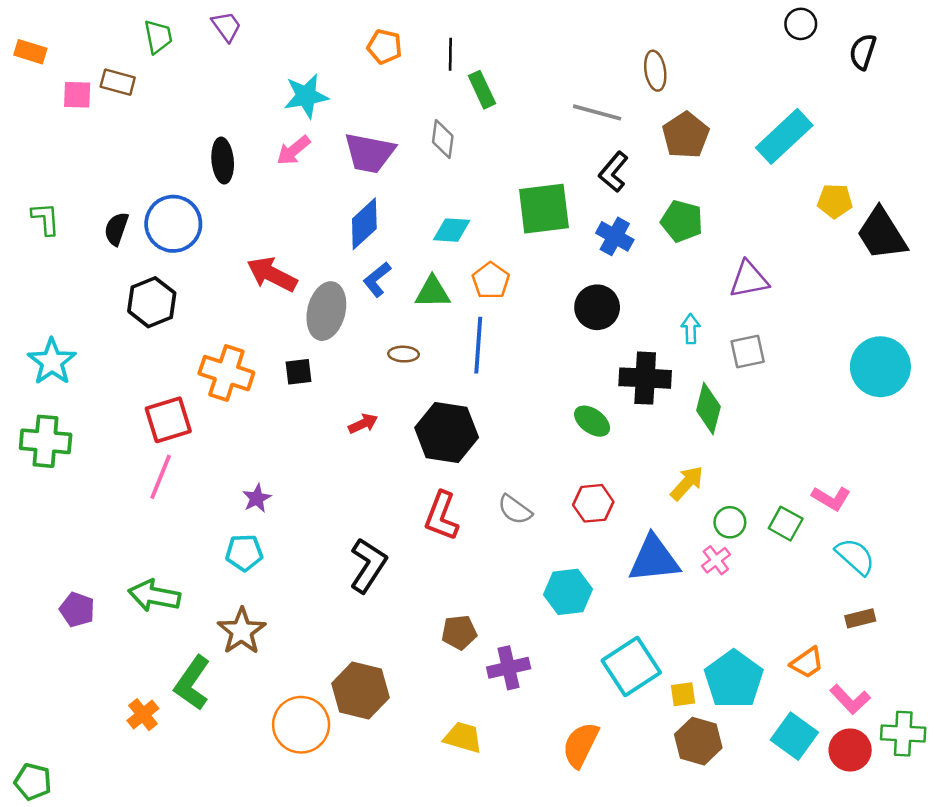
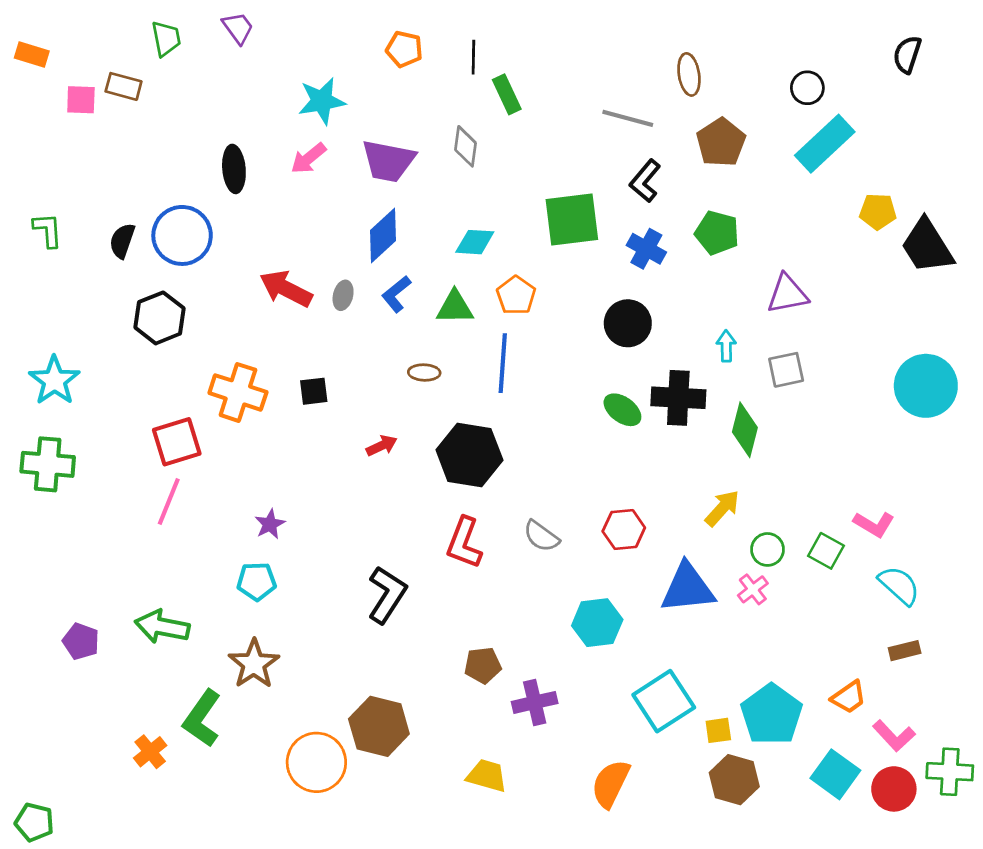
black circle: (801, 24) -> (807, 88), moved
gray ellipse: (326, 311) -> (343, 295), moved, size x0.5
green ellipse: (592, 421) -> (622, 410), moved

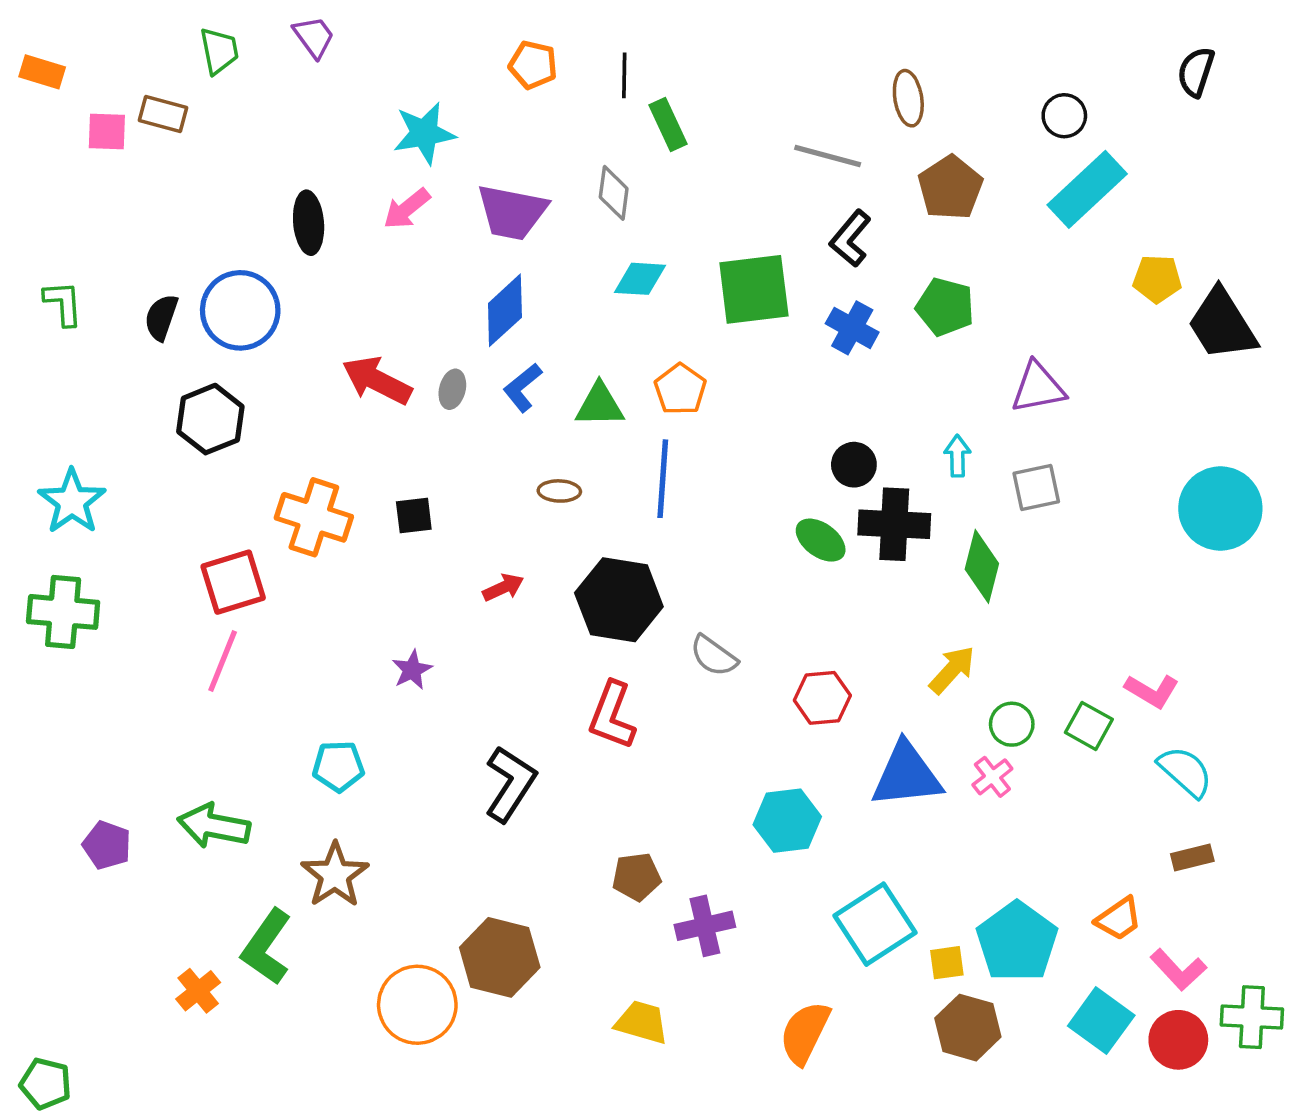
cyan diamond: (475, 242) -> (640, 279), moved
black circle: (628, 323) -> (854, 465), moved, size x0.7
purple star: (270, 524) -> (412, 670), moved
gray semicircle: (541, 536) -> (714, 656), moved

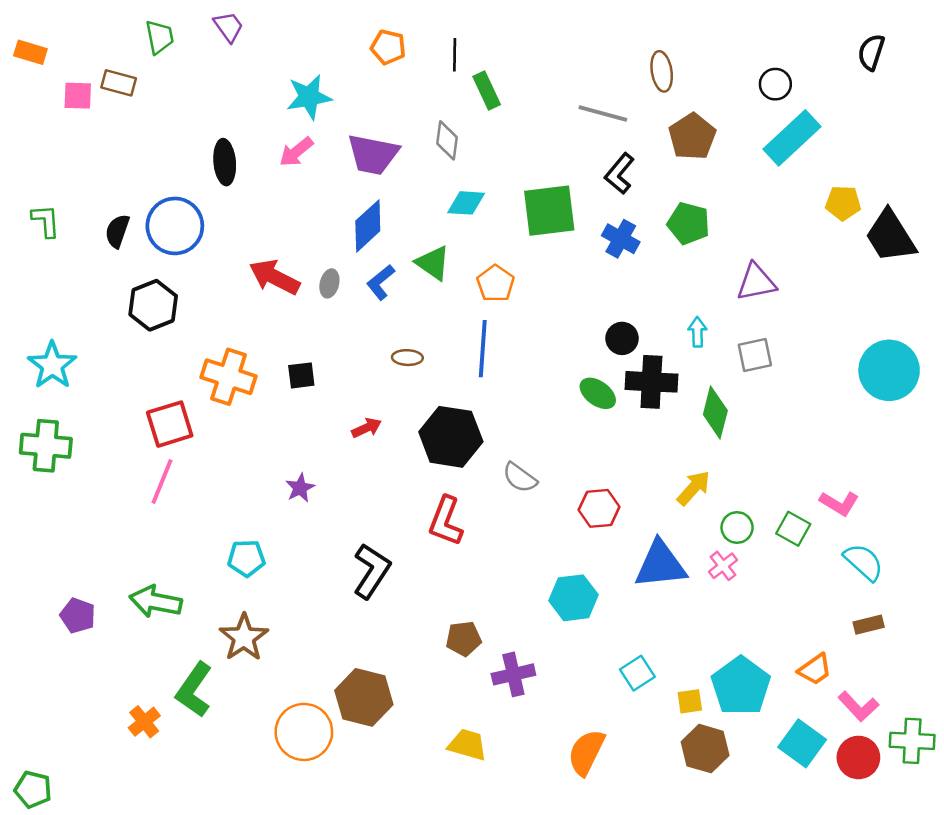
green triangle: (600, 405) -> (433, 263), moved, turned 36
cyan square: (875, 924) -> (637, 673), size x0.6

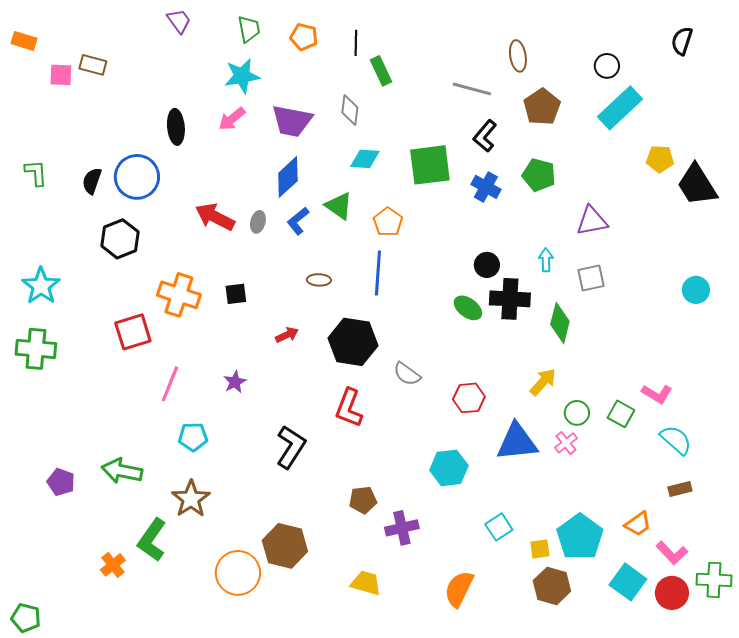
green trapezoid: (160, 37) -> (249, 29), moved
cyan circle: (889, 370) -> (696, 290), size x0.6
pink line: (162, 482) -> (170, 384), moved

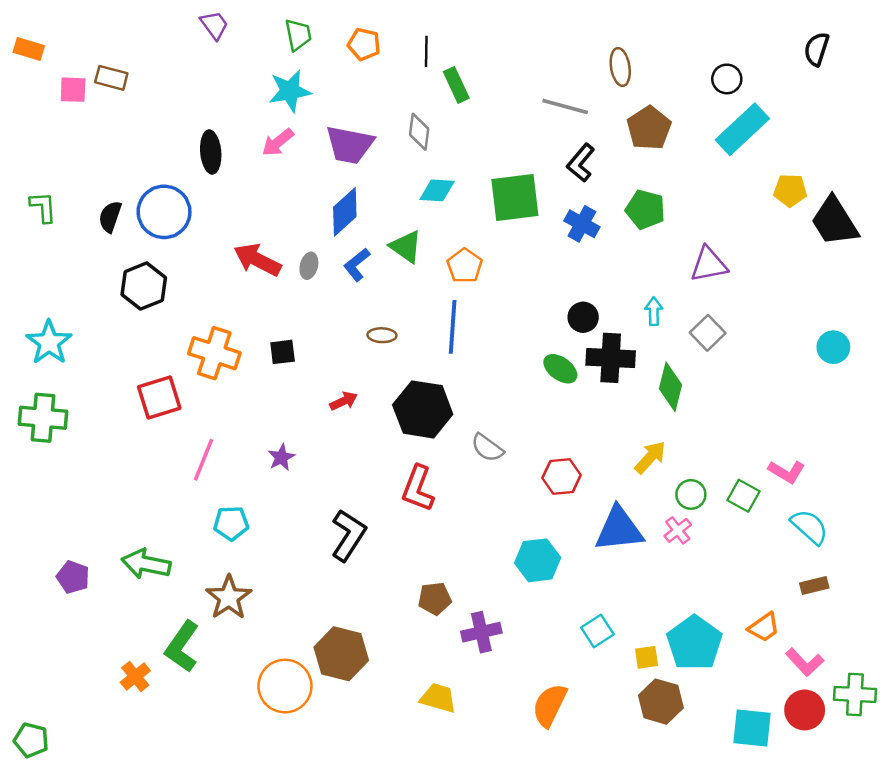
gray square: (591, 278) -> (708, 333), turned -32
cyan square: (628, 582) -> (752, 728), moved, turned -30

